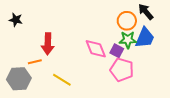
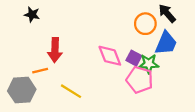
black star: (16, 20) -> (32, 15), moved
green star: (128, 40) -> (149, 64), moved

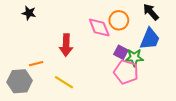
orange circle: (145, 24) -> (119, 20), moved
red arrow: (55, 50) -> (66, 45), moved
pink diamond: (110, 56) -> (99, 28), moved

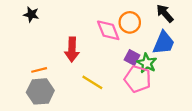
green star: (134, 57) -> (147, 63), turned 30
gray hexagon: (20, 81) -> (40, 91), moved
yellow line: (64, 82) -> (92, 82), moved

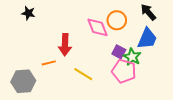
orange line: (39, 70) -> (49, 63), moved
gray hexagon: (40, 91) -> (23, 81), moved

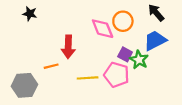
blue trapezoid: (147, 39) -> (155, 40), turned -140
pink pentagon: (124, 71) -> (116, 75), moved
yellow line: (83, 74) -> (88, 78), turned -36

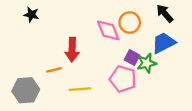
green star: (139, 60) -> (147, 63), turned 30
yellow line: (88, 78) -> (80, 89), moved

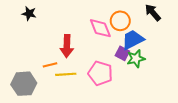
blue trapezoid: (164, 43) -> (133, 40), moved
pink pentagon: (123, 79) -> (100, 73), moved
yellow line: (80, 89) -> (66, 74), moved

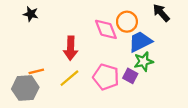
purple square: (122, 53) -> (130, 76), moved
orange line: (50, 65) -> (36, 71), moved
yellow line: (66, 74) -> (69, 78), turned -36

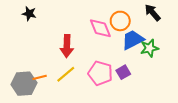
green star: (144, 61) -> (149, 48), moved
orange line: (36, 71) -> (40, 77), moved
purple square: (130, 76) -> (123, 72), turned 32

